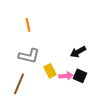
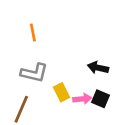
black arrow: (78, 52) -> (98, 68), turned 42

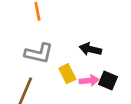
black arrow: (98, 68) -> (90, 49), moved

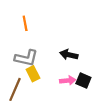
yellow rectangle: (67, 74) -> (33, 74), moved

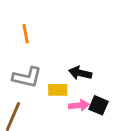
yellow rectangle: (33, 74) -> (58, 90), moved, turned -64

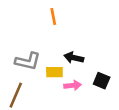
orange line: (26, 34) -> (53, 17), moved
black square: (98, 105) -> (102, 81), moved

